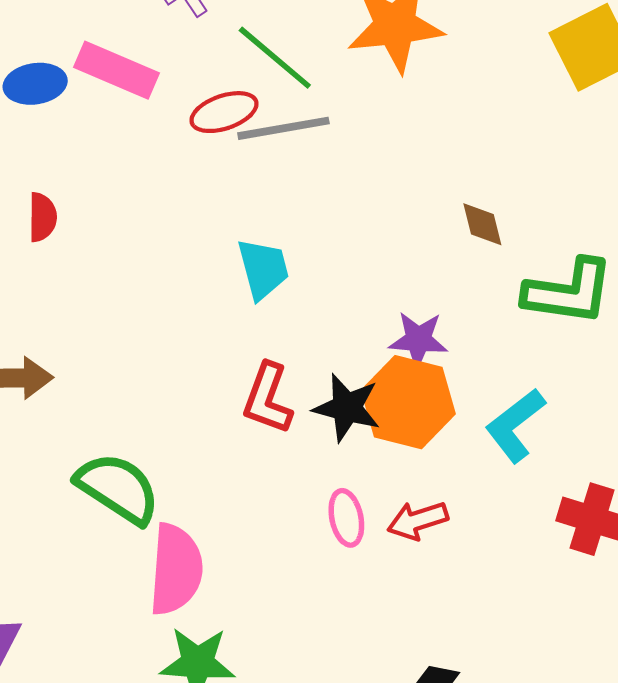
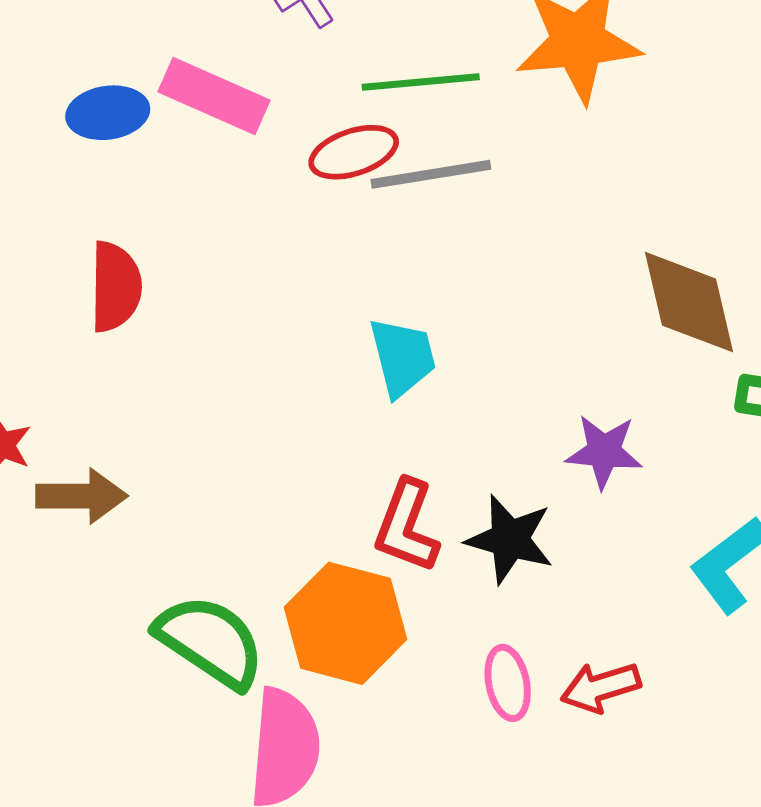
green line: (275, 58) -> (421, 82), turned -46
red semicircle: (42, 217) -> (115, 287), size x1.4
brown diamond: (482, 224) -> (689, 302), size x1.8
orange hexagon: (408, 402) -> (346, 623), moved

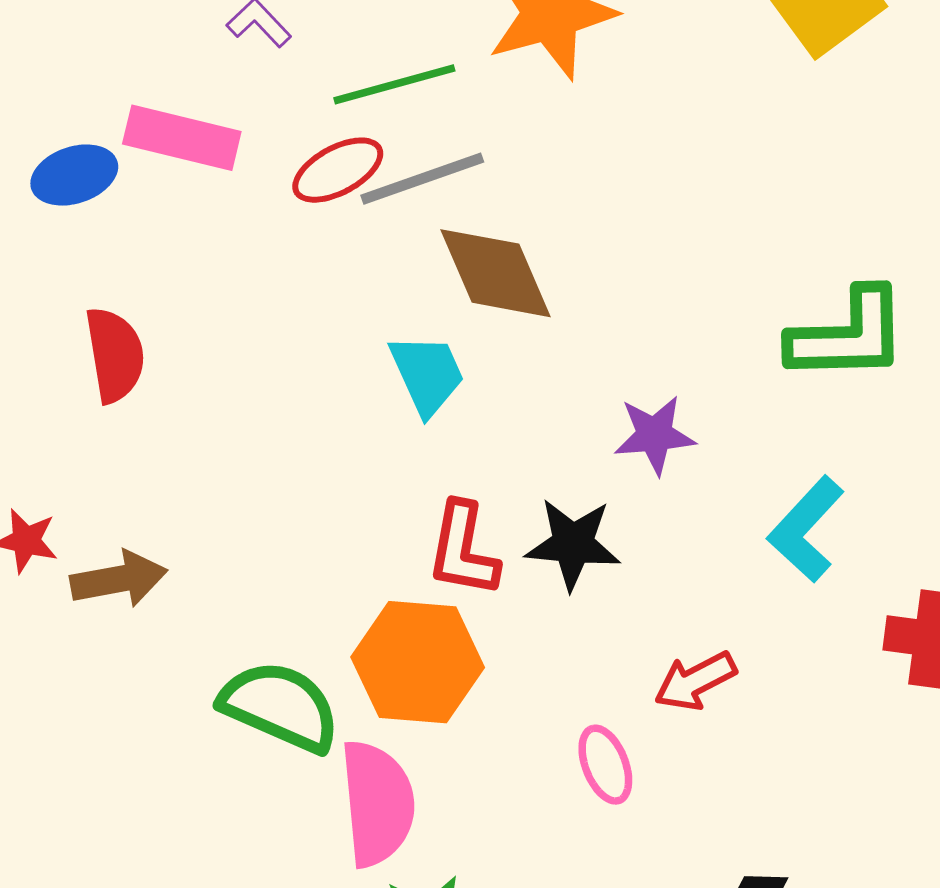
brown diamond: (689, 302) -> (495, 273), moved
pink ellipse: (508, 683) -> (605, 765), moved

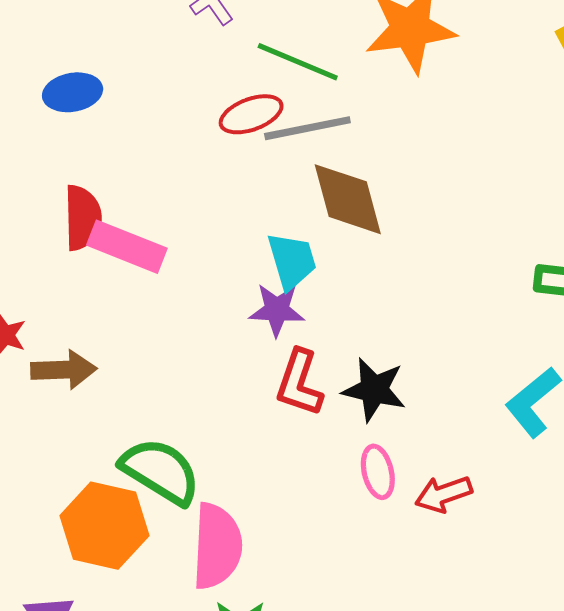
green line: (394, 84) -> (298, 62), turned 30
pink rectangle: (182, 138) -> (127, 247), moved
purple star: (655, 435) -> (277, 310), moved
orange hexagon: (418, 662) -> (104, 526), moved
pink ellipse: (605, 765) -> (378, 472), moved

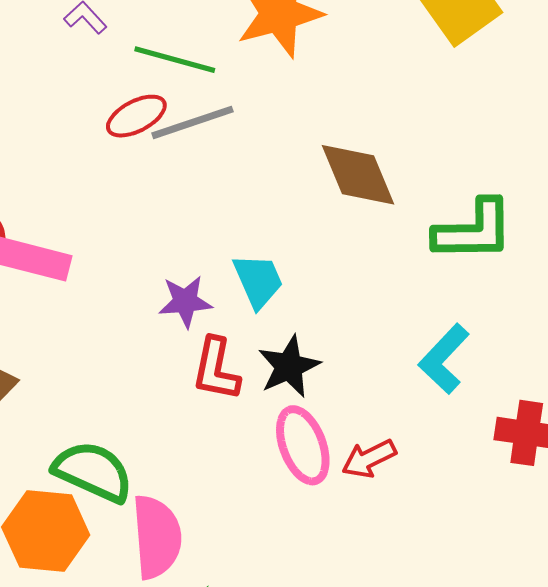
brown diamond: (348, 199) -> (358, 175), moved
cyan trapezoid: (292, 261) -> (258, 281), moved
black star: (374, 390) -> (289, 366), turned -30
pink ellipse: (378, 472) -> (303, 445), size x1.5

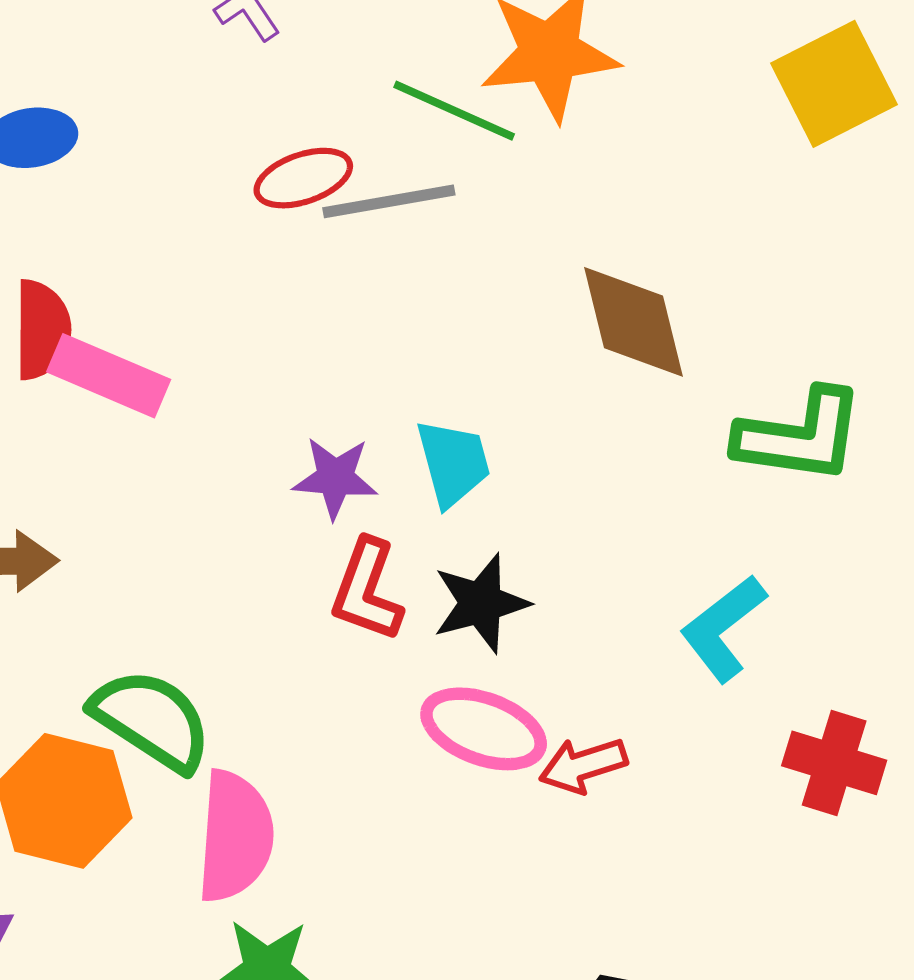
green line: (175, 60) -> (454, 111), moved
pink ellipse: (303, 445) -> (484, 729), turned -58

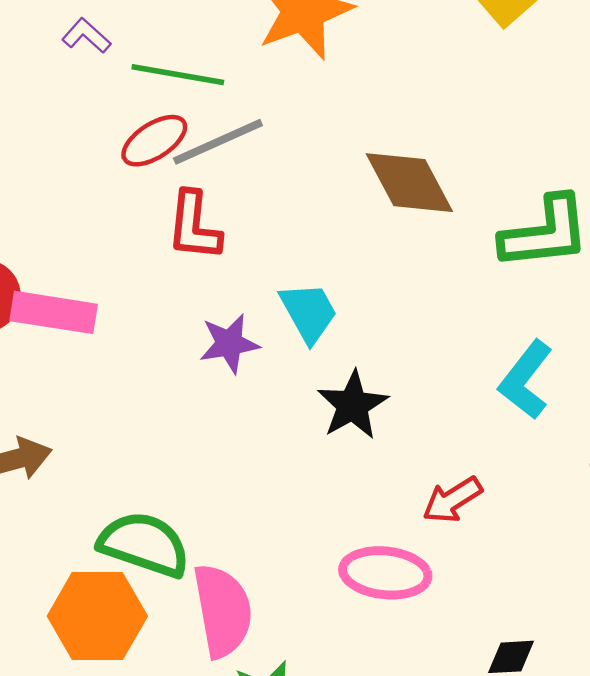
green line: (454, 111) -> (178, 75), moved
red L-shape: (367, 590) -> (194, 226), moved
pink ellipse: (484, 729) -> (385, 573), moved

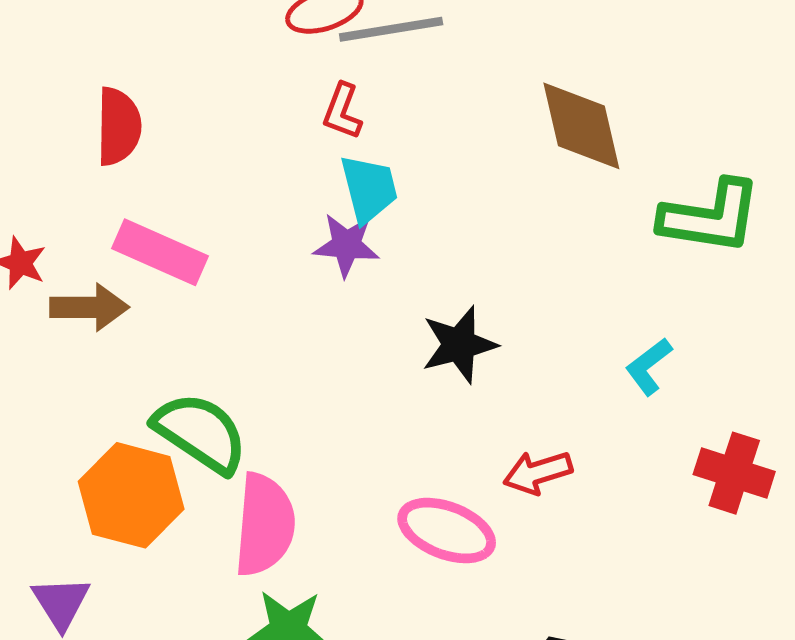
red L-shape: (194, 226) -> (342, 111), size x0.7
pink rectangle: (54, 312) -> (160, 252), moved
cyan trapezoid: (309, 312) -> (369, 189), moved
cyan L-shape: (526, 380) -> (649, 366), size x0.7

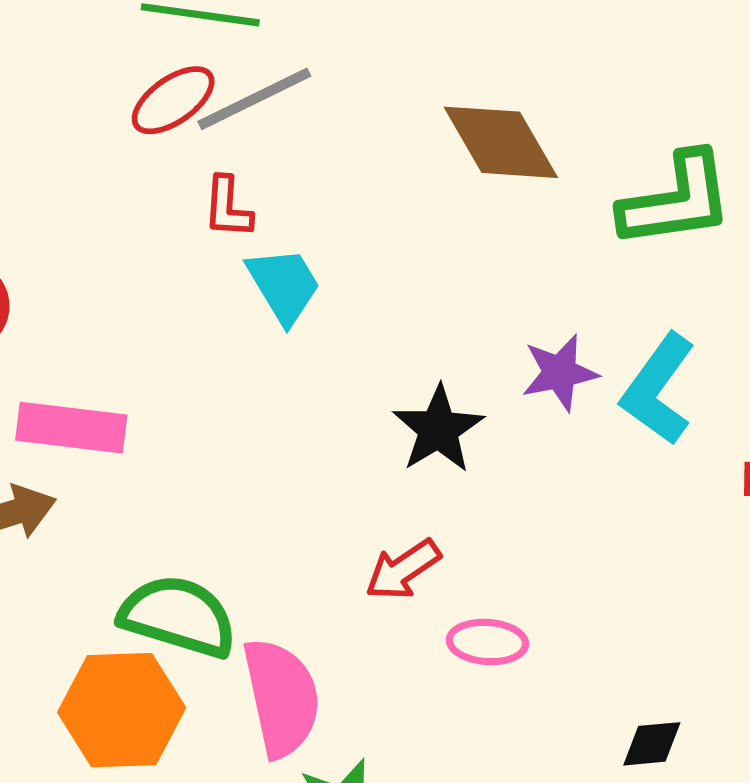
purple star: (346, 245) -> (560, 373), moved
cyan L-shape: (649, 366) -> (658, 389), size x1.6
red arrow: (538, 472) -> (403, 570), moved
pink ellipse: (447, 531) -> (487, 642), size x0.7

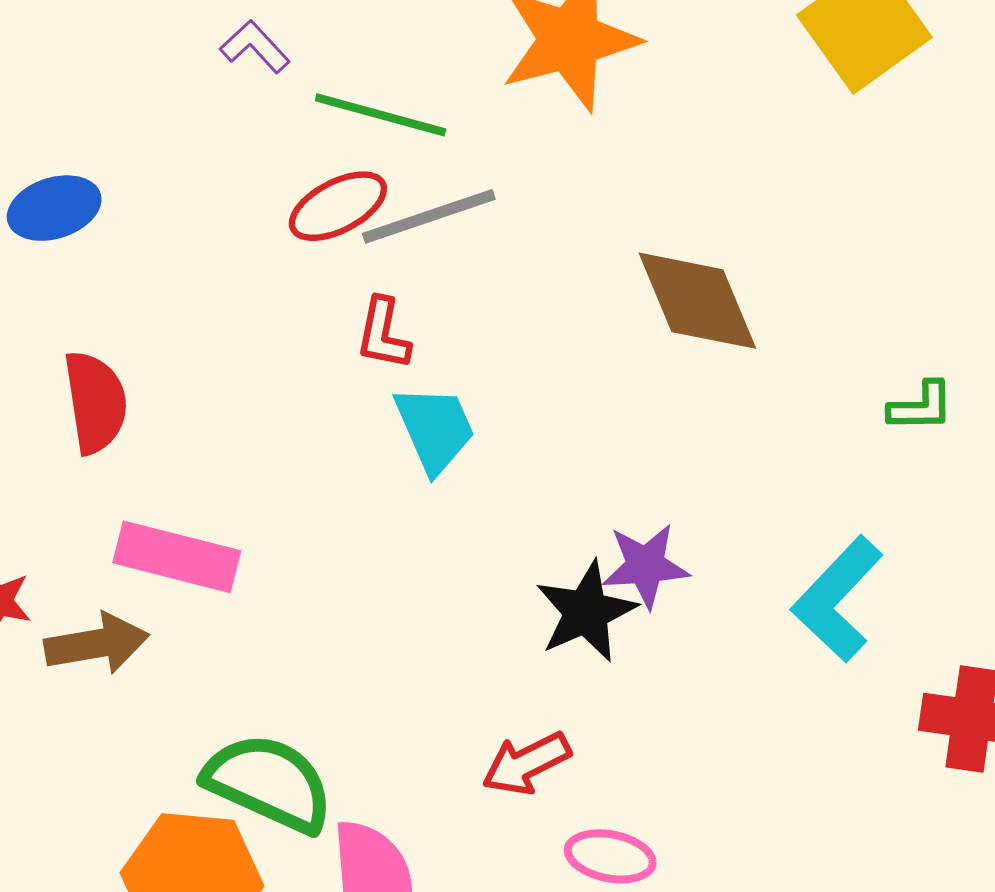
green L-shape: (676, 200) -> (921, 407), moved, size x0.5
purple star: (560, 373) -> (646, 566), moved

